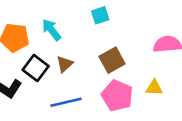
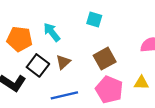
cyan square: (100, 15) -> (94, 19), turned 35

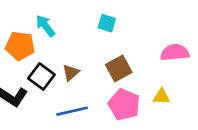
cyan arrow: (52, 32) -> (45, 26), moved

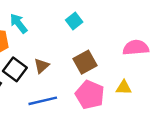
cyan square: (107, 23) -> (74, 21), turned 35

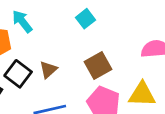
yellow triangle: (124, 88) -> (142, 94), size x1.5

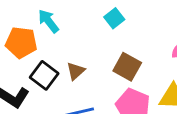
brown square: (98, 66) -> (127, 67), turned -32

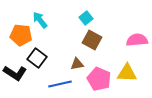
brown square: (127, 67) -> (92, 40), moved
brown triangle: (76, 71) -> (77, 64), moved, turned 32

